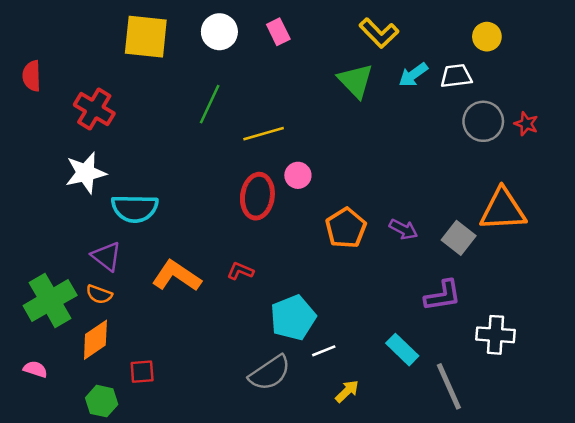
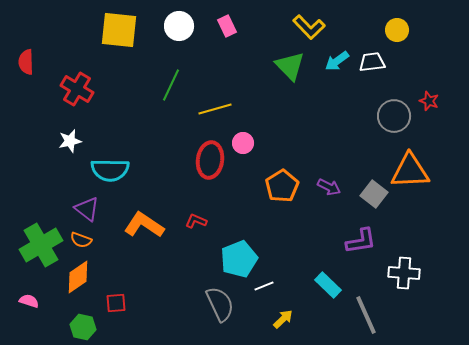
gray circle: (483, 121) -> (394, 116), moved
white star: (86, 173) -> (70, 141), size x0.7
gray semicircle: (270, 373) -> (220, 304), turned -81

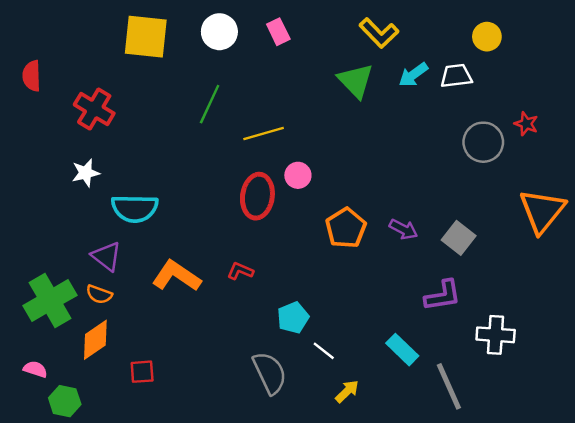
orange triangle: (410, 171) -> (542, 211), moved, turned -48
cyan pentagon: (239, 259) -> (293, 318), size x0.7
white line: (264, 286) -> (324, 351), turned 60
green hexagon: (83, 327) -> (65, 401), moved

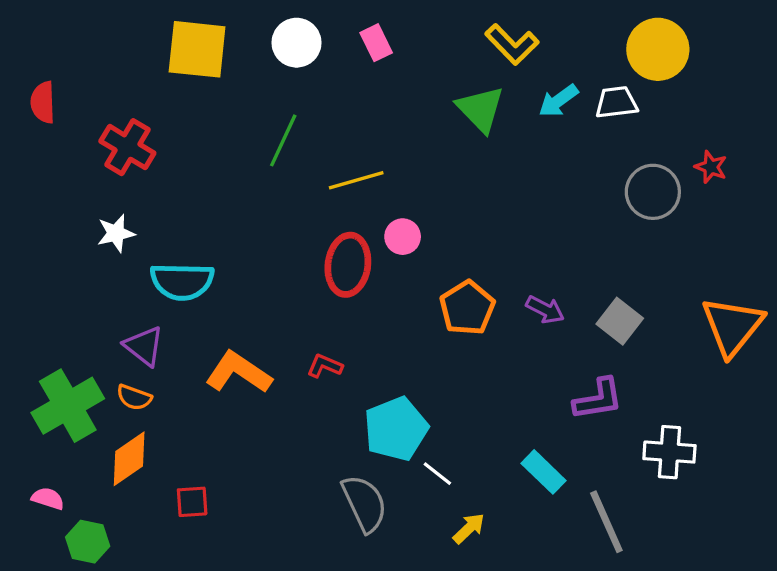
yellow circle: (487, 37) -> (658, 49), size x1.6
orange triangle: (542, 211) -> (732, 326), moved
cyan pentagon: (293, 318) -> (396, 429), size x1.5

